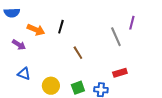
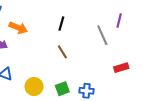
black line: (61, 27) -> (61, 24), moved
red rectangle: (120, 73) -> (121, 68), moved

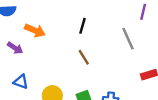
purple line: (119, 20) -> (143, 12), moved

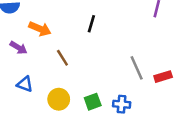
gray line: (128, 39) -> (137, 68), moved
brown line: (84, 57) -> (62, 58), moved

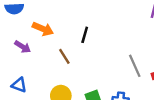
black line: (91, 24) -> (85, 35), moved
blue triangle: (25, 84) -> (19, 85), moved

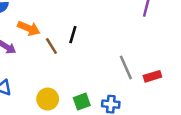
brown line: (64, 56) -> (51, 46), moved

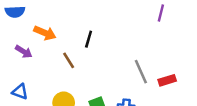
brown line: (51, 46) -> (69, 60), moved

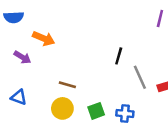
black line: (89, 39) -> (119, 56), moved
brown line: (69, 60) -> (67, 85), moved, turned -42

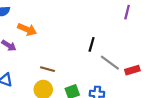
gray line: (140, 77) -> (110, 63), turned -30

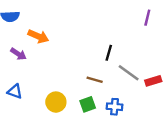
brown line: (48, 69) -> (95, 80), moved

